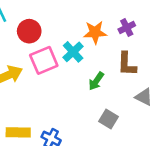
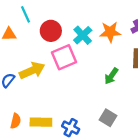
cyan cross: (73, 52) -> (83, 35), moved
gray square: (108, 119) -> (108, 118), moved

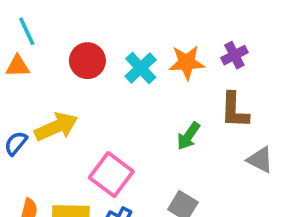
cyan line: (26, 14) -> (27, 31), moved
pink square: (64, 57) -> (111, 175), moved, turned -30

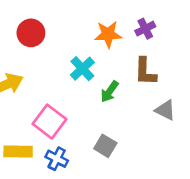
cyan cross: (141, 68) -> (82, 69), moved

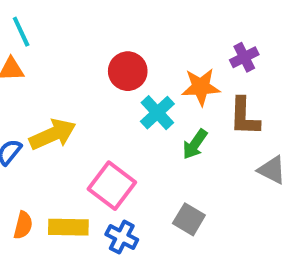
red circle: (31, 33) -> (128, 71), moved
orange star: (108, 34) -> (201, 87), moved

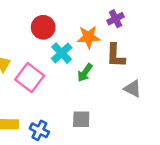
pink square: (112, 186) -> (30, 78), moved
gray square: (189, 219) -> (81, 119), turned -30

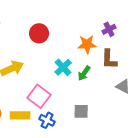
red circle: (43, 27) -> (39, 33), moved
cyan cross: (62, 53) -> (63, 67), moved
pink square: (30, 78) -> (39, 96), moved

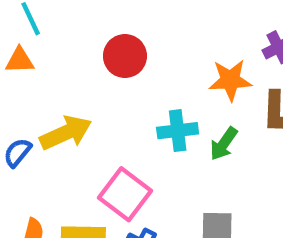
cyan cross: (63, 67) -> (178, 131), turned 36

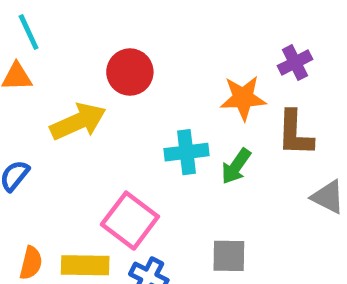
yellow arrow: (66, 133) -> (78, 122), moved

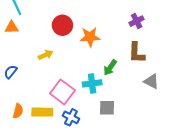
orange star: (243, 98) -> (90, 37), moved
yellow arrow: (78, 122) -> (46, 55), moved, size x0.6
cyan cross: (187, 152) -> (92, 83), moved

